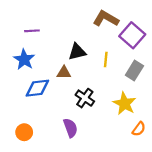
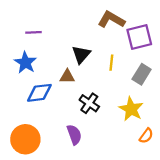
purple square: (132, 35) -> (139, 37), turned 35
black triangle: (77, 52) -> (81, 54), turned -36
orange circle: (24, 132) -> (25, 139), size x1.6

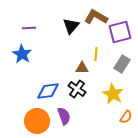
black triangle: (81, 54) -> (71, 26), moved
brown triangle: (67, 77) -> (82, 68), moved
blue diamond: (39, 93) -> (48, 91), moved
orange circle: (25, 139) -> (37, 121), moved

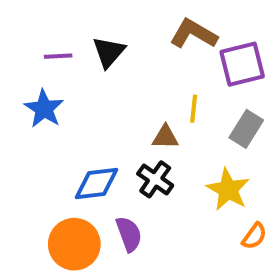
black triangle: (71, 26) -> (109, 52), moved

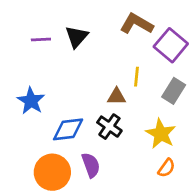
purple square: (242, 64) -> (171, 45), turned -36
blue star: (44, 109) -> (31, 101), moved
orange semicircle: (254, 236) -> (166, 168), moved

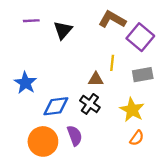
purple line: (41, 40) -> (31, 21), moved
gray rectangle: (174, 91) -> (143, 75), turned 48

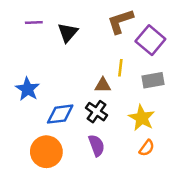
brown L-shape: (112, 20) -> (120, 21), turned -48
purple semicircle: (75, 136) -> (97, 145), moved

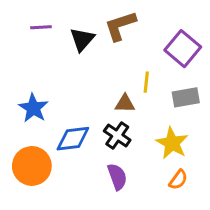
brown L-shape: (120, 21) -> (120, 26), moved
orange circle: (46, 152) -> (32, 166), moved

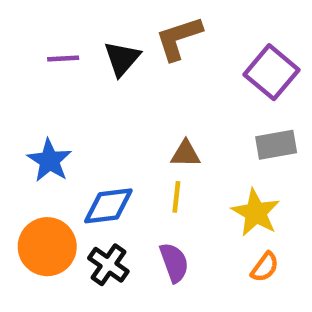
purple line: (41, 27) -> (63, 59), moved
yellow line: (146, 82) -> (176, 197), moved
black cross: (117, 135) -> (108, 265), moved

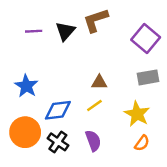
yellow line: (176, 197) -> (94, 105), turned 49

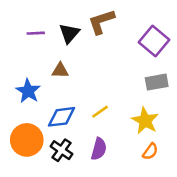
brown triangle: (99, 82) -> (60, 70), moved
purple semicircle: (93, 141) -> (99, 149), turned 35

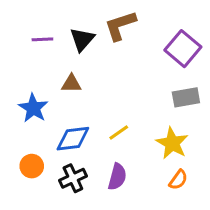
orange circle: (27, 140) -> (32, 166), size x0.6
black cross: (61, 150) -> (73, 178), turned 30

